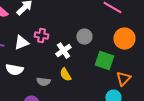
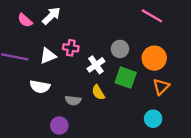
orange circle: (124, 39) -> (154, 58), moved
green square: (104, 61) -> (126, 78), moved
orange triangle: (123, 79) -> (161, 87), moved

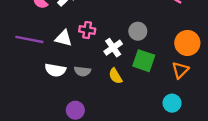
white triangle: (48, 56) -> (64, 38), turned 36
orange circle: (154, 58) -> (187, 43), moved
gray semicircle: (73, 100) -> (82, 71), moved

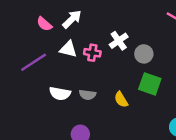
white triangle: (64, 38) -> (68, 49), moved
purple line: (29, 39) -> (34, 62), turned -44
white cross: (113, 48) -> (119, 41), moved

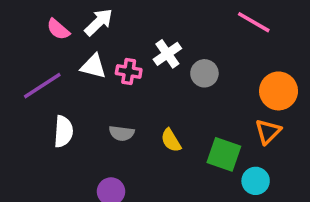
green square: (150, 84) -> (224, 154), moved
white semicircle: (60, 93) -> (63, 132), moved, turned -96

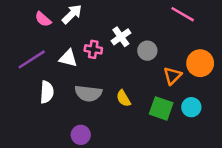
white triangle: (93, 66) -> (68, 58), moved
orange triangle: (268, 132) -> (172, 76), moved
gray semicircle: (122, 133) -> (88, 93), size x1.5
cyan circle: (256, 181) -> (191, 107), moved

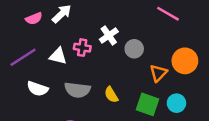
pink semicircle: (43, 19) -> (34, 19), turned -63
white semicircle: (47, 92) -> (38, 89), turned 105

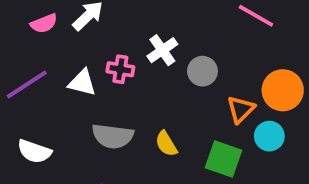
white semicircle: (38, 89) -> (34, 151), moved
cyan circle: (176, 103) -> (269, 136), moved

